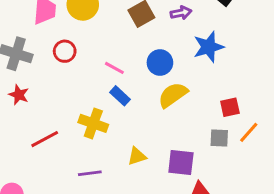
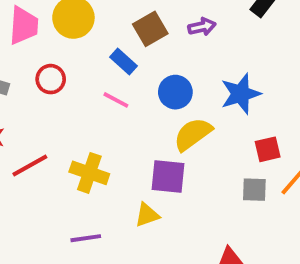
blue star: (209, 47) -> (241, 94), moved
blue rectangle: (120, 96) -> (123, 62), moved
red line: (45, 139) -> (30, 165), moved
purple square: (181, 162) -> (168, 176), moved

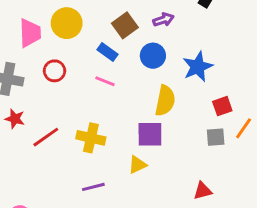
blue circle: (175, 92) -> (153, 56), moved
yellow semicircle: (193, 134) -> (165, 101), turned 144

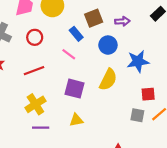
purple square: (150, 134) -> (74, 89), moved
red line: (46, 137) -> (34, 71), moved
yellow cross: (91, 138) -> (35, 104), moved, turned 30

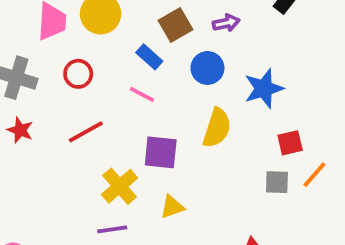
yellow cross: (35, 104) -> (120, 186), moved

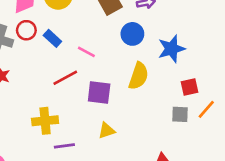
blue rectangle: (149, 57) -> (52, 38), moved
red circle: (78, 74) -> (26, 30), moved
red line: (86, 132) -> (65, 78), moved
yellow cross: (120, 186) -> (45, 121), moved, turned 35

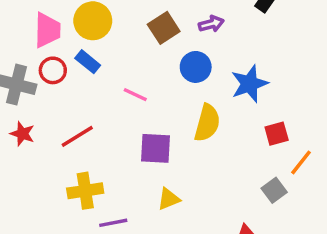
blue rectangle: (52, 38) -> (88, 62), moved
red line: (65, 78) -> (77, 136), moved
gray square: (180, 114) -> (274, 190), moved, turned -36

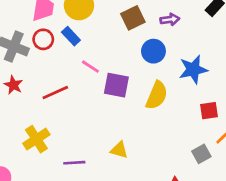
pink line: (135, 95) -> (90, 67), moved
purple square: (155, 148) -> (116, 85), moved
yellow cross: (85, 191) -> (36, 139), moved, turned -32
yellow triangle: (169, 199) -> (119, 150), turned 30

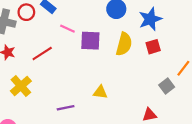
red square: (209, 111) -> (153, 47), moved
yellow cross: (36, 139) -> (21, 86), moved

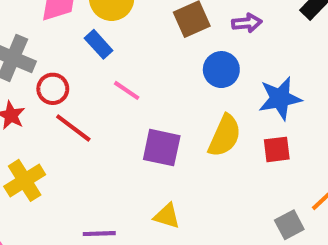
red circle: (26, 12) -> (53, 89), moved
purple square: (90, 41) -> (162, 148), moved
red line: (42, 54) -> (73, 128), turned 60

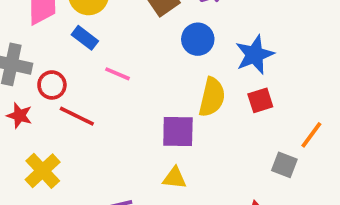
purple square: (162, 148) -> (178, 131), moved
gray square: (289, 225) -> (284, 165), turned -30

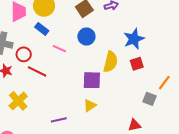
blue circle: (198, 39) -> (86, 37), moved
yellow triangle: (175, 178) -> (90, 105), turned -40

